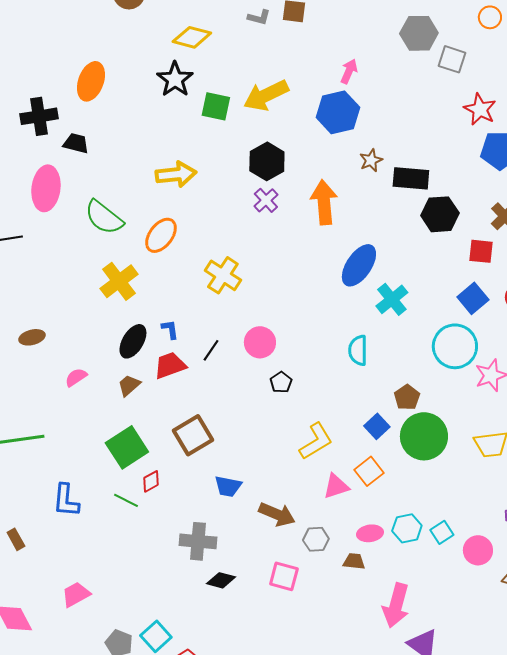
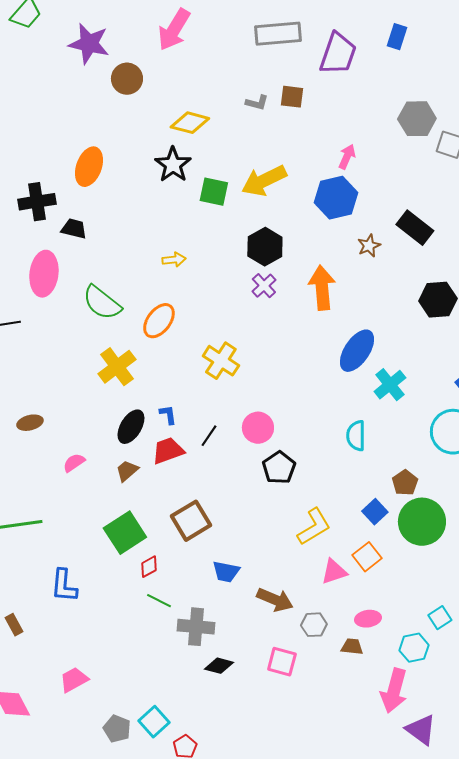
yellow arrow: (176, 174) -> (174, 260), size x0.6
black rectangle: (411, 178) -> (415, 228), moved, turned 33
black pentagon: (281, 382) -> (279, 468), size x1.5
green line: (126, 500) -> (159, 601), moved
cyan hexagon: (407, 528) -> (414, 648), moved

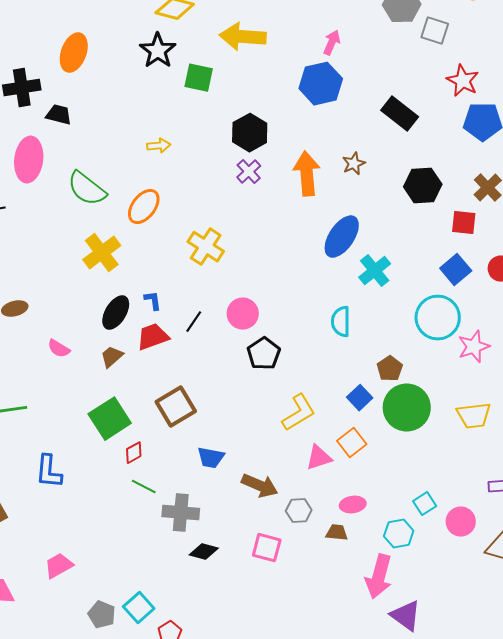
yellow arrow: (264, 181) -> (243, 37), moved, turned 30
brown star: (369, 246) -> (354, 164), moved
pink semicircle: (74, 463) -> (59, 349), turned -115

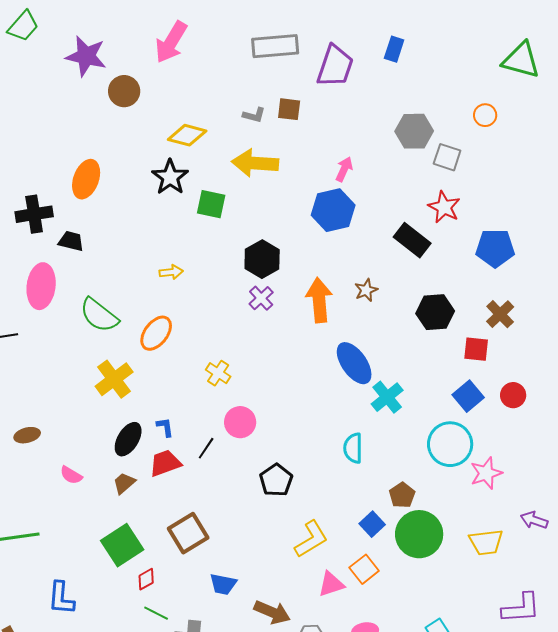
red star: (463, 81) -> (444, 207), moved
blue ellipse: (342, 237) -> (354, 363), turned -69
yellow cross: (206, 247) -> (218, 373), size x0.7
pink circle: (243, 314) -> (240, 422), moved

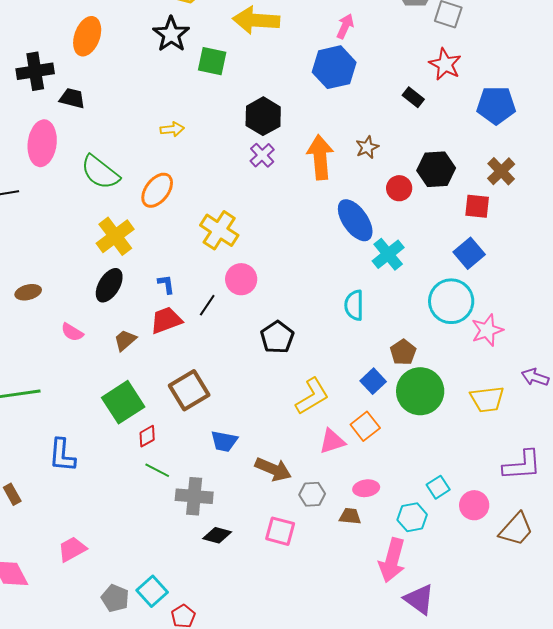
black rectangle: (412, 240) -> (413, 97), size x0.6
yellow cross: (218, 373) -> (219, 230), size x1.5
red circle: (513, 395) -> (399, 188), moved
black ellipse: (128, 439) -> (109, 285), moved

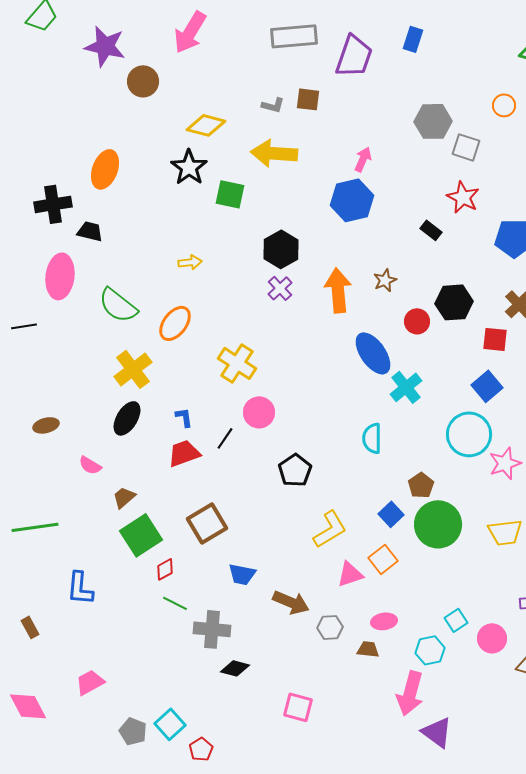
brown trapezoid: (125, 340) -> (124, 497), moved
pink square: (280, 531) -> (298, 707), moved

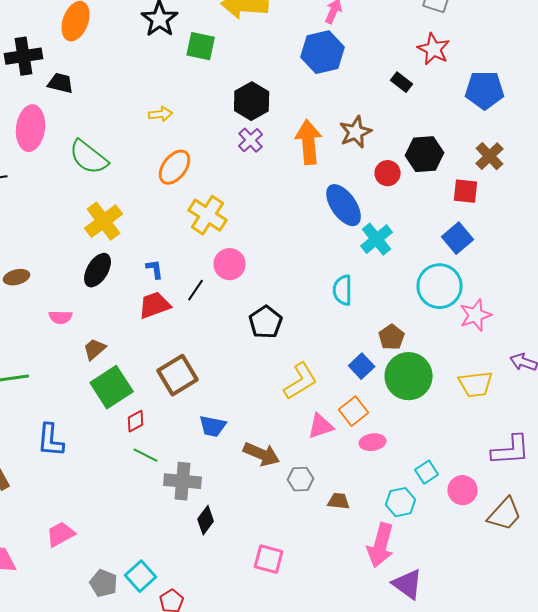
brown star: (385, 280) -> (356, 132), size x1.4
orange ellipse: (175, 323) -> (175, 167), moved
pink semicircle: (90, 465) -> (61, 317), turned -30
pink ellipse: (384, 621) -> (373, 442), moved
black diamond: (235, 668) -> (206, 520), turned -68

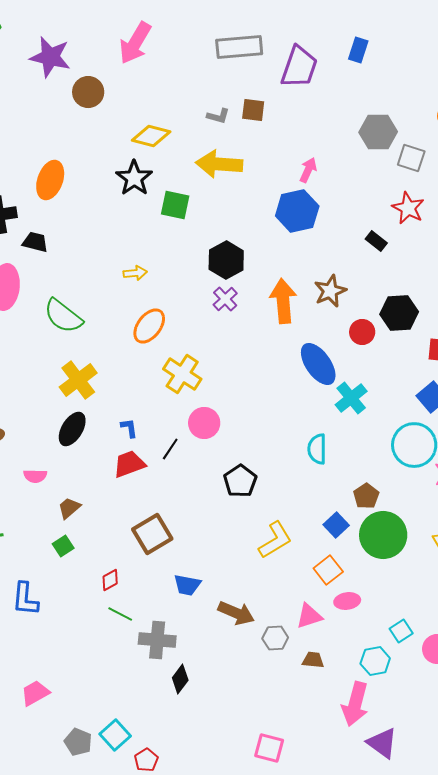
green square: (112, 387) -> (63, 546), moved, size x0.5
pink triangle: (321, 426) -> (309, 616), moved
pink square: (269, 559) -> (269, 748), moved

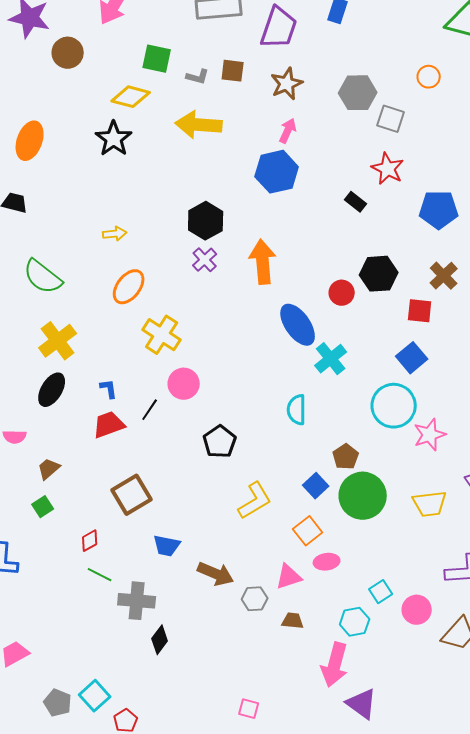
green square: (175, 205) -> (157, 59), moved
brown star: (330, 291) -> (287, 84), moved
pink square: (269, 748) -> (249, 709), size x0.7

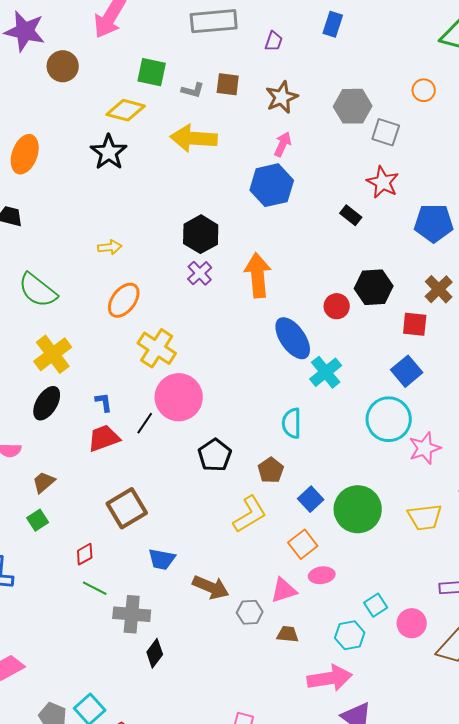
purple trapezoid: (279, 28) -> (274, 41), size x0.5
pink circle: (184, 384) -> (179, 397), size x1.5
brown pentagon: (346, 457) -> (271, 470), moved
pink arrow: (335, 665) -> (330, 678), turned -114

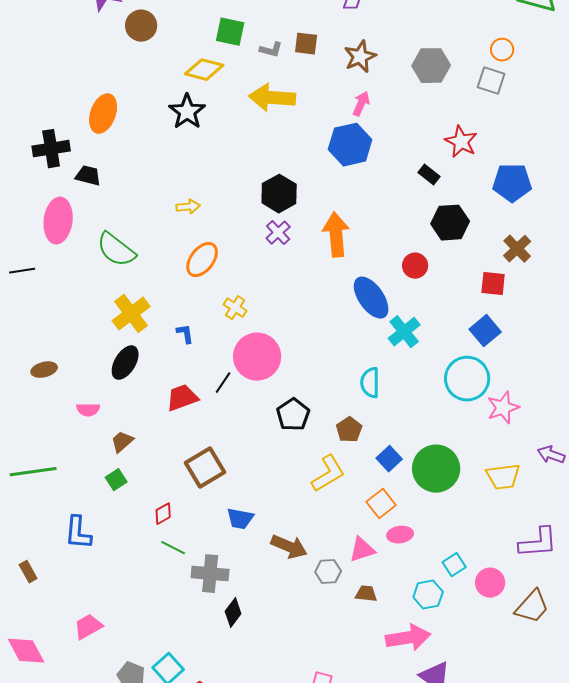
gray square: (386, 132) -> (491, 81), moved
black hexagon: (374, 287) -> (450, 223), moved
yellow cross: (157, 348) -> (235, 308), size x0.6
blue L-shape: (104, 402) -> (185, 334), moved

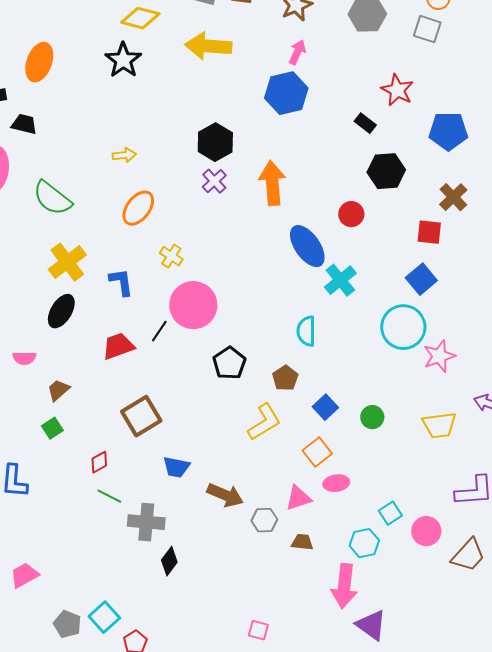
blue L-shape: (185, 334) -> (121, 282), size x1.4
green circle: (436, 469) -> (372, 417), size x0.5
pink arrow: (408, 638) -> (344, 586), turned 105

